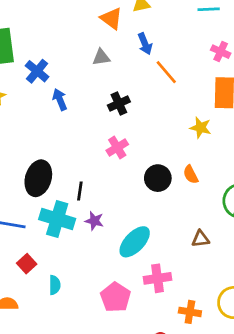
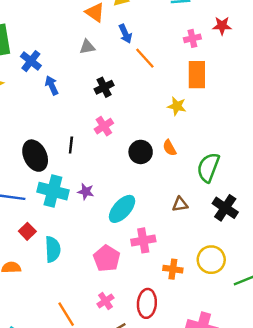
pink cross: (221, 52) -> (192, 38), turned -35
black ellipse: (38, 178) -> (35, 156), turned -40
black line: (80, 191) -> (71, 145), moved
cyan semicircle: (55, 285) -> (53, 249), size x1.5

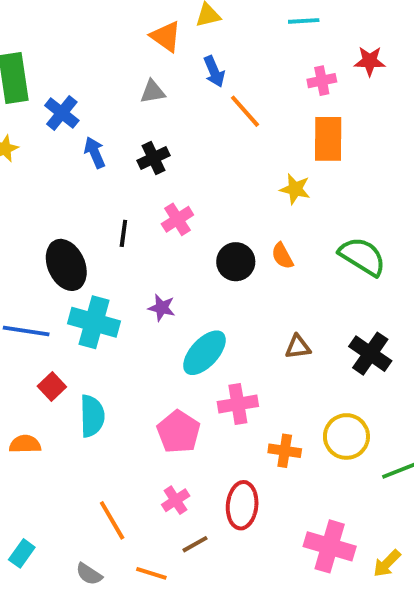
black cross: (104, 87) -> (153, 158), moved
black line: (71, 145) -> (123, 233), moved
green semicircle: (208, 167) -> (362, 256), moved, turned 100
purple star: (86, 192) -> (162, 308), moved

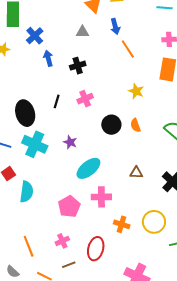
yellow star: (295, 189) -> (136, 91), moved

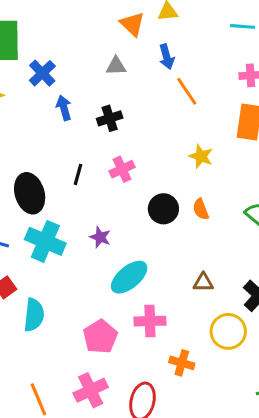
yellow circle: (154, 222) -> (228, 331), moved
pink cross: (62, 241) -> (91, 390), size x1.5

